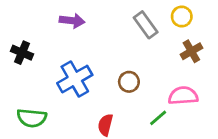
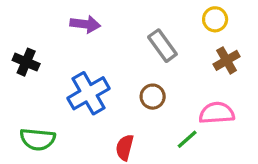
gray rectangle: (146, 25) -> (162, 46), moved

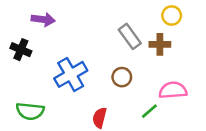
purple arrow: (85, 24) -> (43, 19), moved
brown cross: (227, 60) -> (160, 44), moved, turned 30

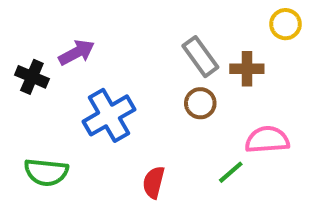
yellow circle: (172, 15) -> (285, 24), moved
purple arrow: (43, 19) -> (77, 53), moved, turned -35
brown circle: (122, 77) -> (200, 103), moved

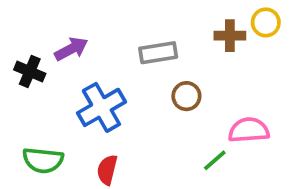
gray rectangle: (200, 57) -> (158, 53), moved, turned -63
brown cross: (247, 69) -> (230, 36), moved
red semicircle: (154, 182) -> (107, 170), moved

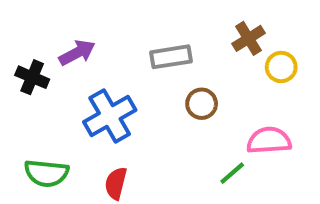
yellow circle: (266, 22) -> (281, 67), moved
brown cross: (230, 36) -> (249, 38), turned -32

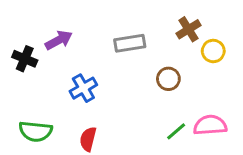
brown circle: (202, 104) -> (168, 79), moved
blue cross: (110, 116) -> (83, 88), size x0.7
pink semicircle: (269, 140) -> (210, 125), moved

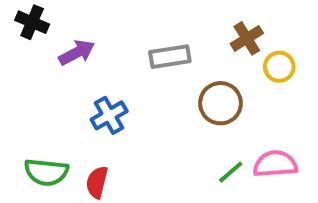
black cross: (25, 59) -> (32, 22), moved
brown circle: (168, 79) -> (221, 103), size x1.4
red semicircle: (88, 139) -> (97, 182), moved

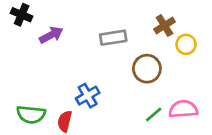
blue cross: (109, 115) -> (88, 96), moved

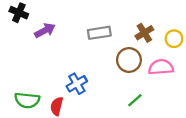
brown cross: (164, 26) -> (144, 33), moved
yellow circle: (186, 44) -> (174, 39), moved
pink semicircle: (183, 109) -> (161, 67), moved

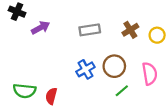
brown circle: (129, 60) -> (114, 66), moved
pink semicircle: (161, 67) -> (150, 74), moved, turned 85
blue cross: (77, 84) -> (85, 69), moved

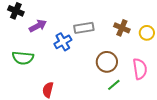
brown cross: (130, 30) -> (122, 28), turned -35
blue cross: (85, 69) -> (63, 42), moved
green semicircle: (25, 91) -> (23, 58), moved

